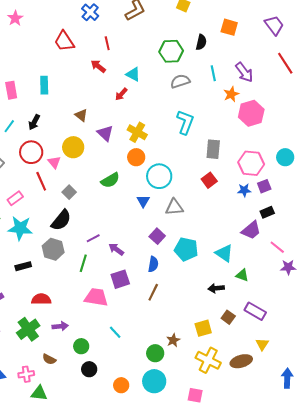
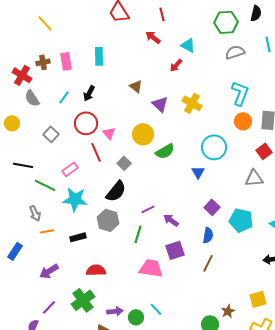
yellow circle: (73, 147) -> (143, 134), moved
orange circle: (136, 157) -> (243, 121), moved
gray triangle: (174, 207) -> (254, 178), moved
purple arrow: (60, 326) -> (115, 311), moved
cyan line: (115, 332) -> (156, 309), moved

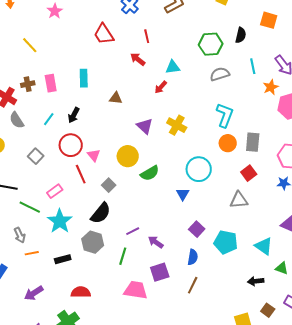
cyan triangle: (188, 45) -> (173, 67), turned -35
brown triangle: (136, 86) -> (116, 98), moved, turned -32
cyan star: (75, 199) -> (60, 221), turned 30

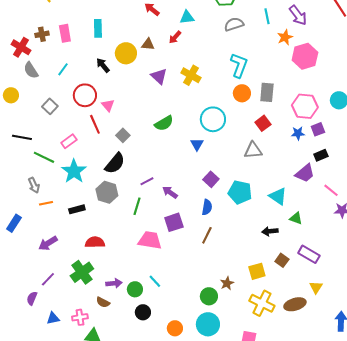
brown triangle: (116, 98) -> (148, 44), moved
black arrow: (74, 115) -> (103, 65), moved, turned 112
yellow circle: (128, 156) -> (126, 53), moved

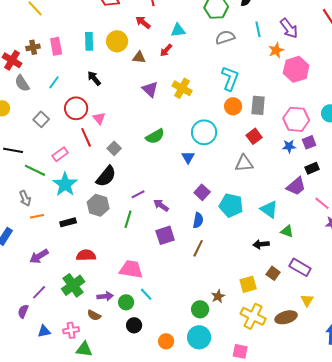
yellow circle: (126, 53) -> (117, 41), moved
pink trapezoid: (150, 240) -> (131, 269), moved

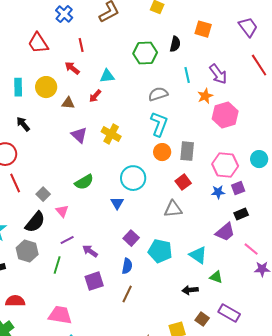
gray semicircle: (225, 37) -> (158, 94), moved
pink triangle: (99, 118) -> (62, 211), moved

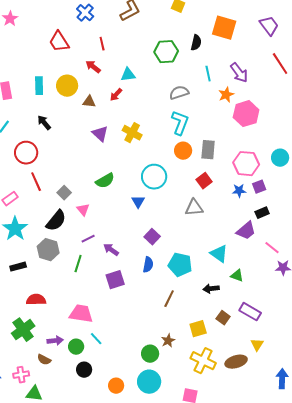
orange square: (203, 29) -> (224, 28), size x1.4
cyan pentagon: (160, 251) -> (180, 265), moved
brown line: (127, 294) -> (169, 299), moved

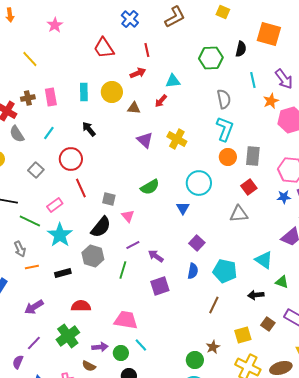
red arrow: (93, 67) -> (138, 73), turned 119
gray semicircle: (179, 93) -> (224, 99), turned 96
gray square: (64, 193) -> (109, 199), turned -32

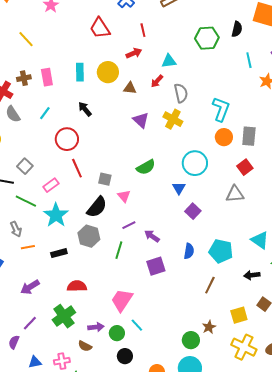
gray semicircle: (224, 99) -> (181, 93), moved
gray square: (36, 170) -> (25, 166), moved
purple square: (197, 243) -> (193, 211), moved
pink trapezoid: (126, 320) -> (122, 300), turned -65

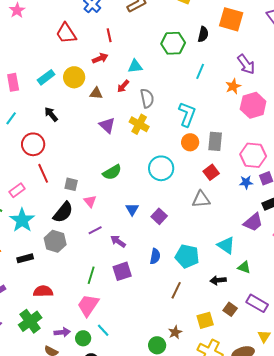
cyan line: (249, 60) -> (200, 71), moved, turned 35
cyan rectangle: (80, 72) -> (46, 77), turned 54
blue triangle: (179, 188) -> (132, 209), moved
green line: (119, 250) -> (91, 275), moved

